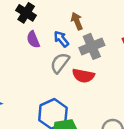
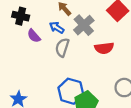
red semicircle: (83, 76) -> (104, 48), moved

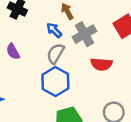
purple semicircle: (34, 36) -> (13, 51), moved
blue hexagon: (71, 91) -> (55, 82), moved

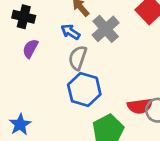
purple semicircle: (13, 51) -> (30, 49), moved, turned 70
red semicircle: (101, 64) -> (140, 106), moved

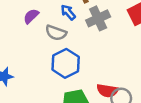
gray semicircle: (78, 58) -> (56, 33), moved, turned -105

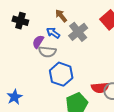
purple semicircle: (31, 16) -> (38, 42), moved

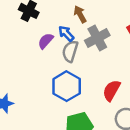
gray semicircle: (47, 52) -> (70, 51), moved, turned 90
red semicircle: (100, 88) -> (112, 90), moved, turned 114

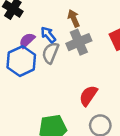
brown arrow: (80, 14) -> (74, 18), moved
blue hexagon: (67, 86) -> (21, 61), moved

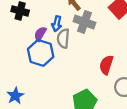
blue arrow: (48, 35) -> (57, 24), turned -112
gray cross: (79, 42) -> (84, 22), turned -30

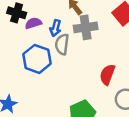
gray cross: (84, 22) -> (86, 27), turned -30
purple semicircle: (40, 34) -> (33, 23), moved, turned 40

